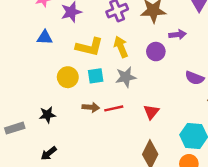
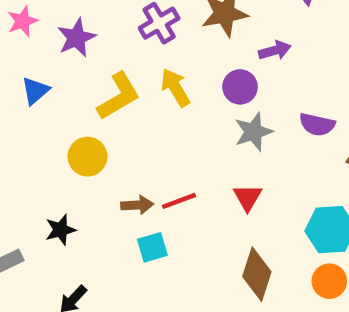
blue triangle: (45, 37) -> (35, 91), turned -35
yellow L-shape: (89, 47) -> (119, 96), turned -36
cyan square: (96, 76) -> (152, 247), moved
gray star: (126, 77) -> (253, 132), moved

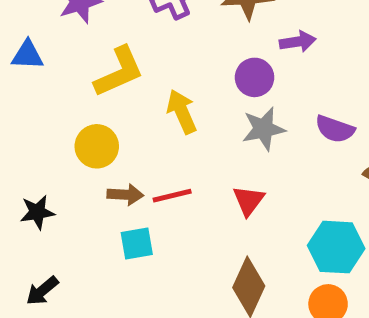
yellow arrow: (175, 88) -> (182, 112), moved
blue triangle: (35, 91) -> (27, 55), turned 36
yellow circle: (87, 157) -> (97, 146), moved

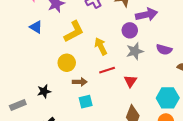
purple arrow: (298, 42) -> (147, 15), size x1.5
blue triangle: (27, 55) -> (36, 27), turned 32
red line: (172, 196) -> (107, 70), moved

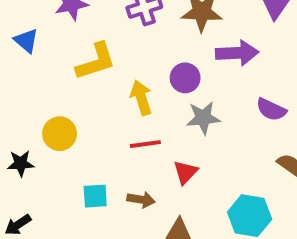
purple circle: (130, 30) -> (185, 78), moved
purple semicircle: (164, 49) -> (271, 110), moved
yellow circle: (67, 63) -> (60, 134), moved
brown arrow: (80, 82) -> (141, 200), moved

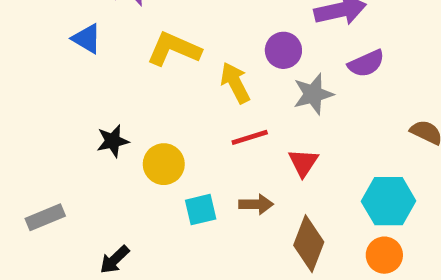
yellow L-shape: (96, 61) -> (174, 49), turned -129
purple semicircle: (271, 110) -> (366, 63), moved, turned -40
yellow circle: (60, 134) -> (164, 164), moved
black star: (21, 163) -> (113, 141), moved

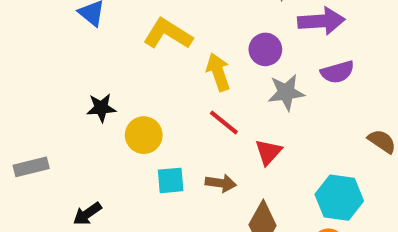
red line: (250, 137) -> (224, 123), turned 48

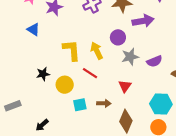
yellow L-shape: (168, 34) -> (72, 50), moved, turned 60
purple semicircle: (337, 72) -> (154, 61), moved
red line: (224, 123) -> (90, 73), moved

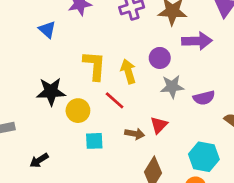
black star: (43, 74) -> (51, 92), size x1.5
brown arrow: (104, 103) -> (135, 134), moved

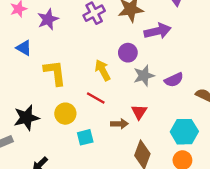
yellow L-shape: (95, 66) -> (55, 73), moved
black star: (51, 92) -> (26, 118), moved

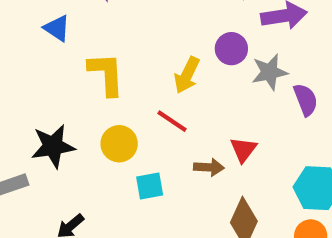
yellow arrow: (103, 70) -> (187, 75), turned -130
gray star: (144, 76) -> (269, 72), moved
purple semicircle: (174, 80) -> (306, 100), turned -90

